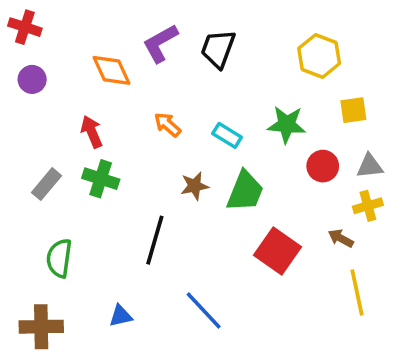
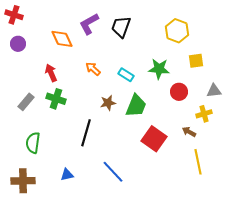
gray triangle: (370, 166) -> (214, 91), moved

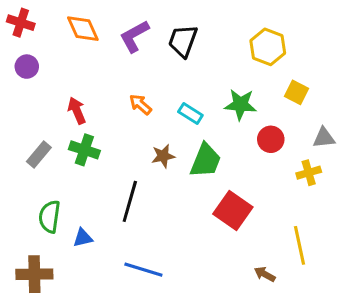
orange diamond: (62, 39) -> (83, 29), moved
yellow square: (196, 61) -> (297, 92), turned 35
brown arrow: (189, 132) -> (265, 274), moved
blue line: (113, 172) -> (143, 270), moved, turned -30
blue triangle: (67, 175) -> (83, 238), moved

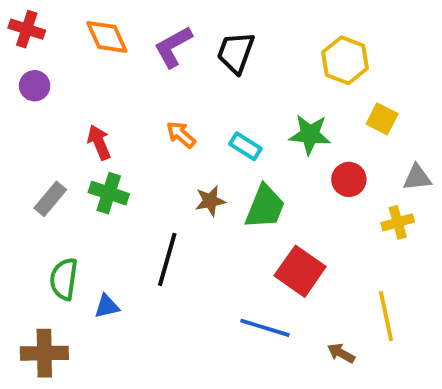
blue line: (143, 270) -> (265, 328), moved

